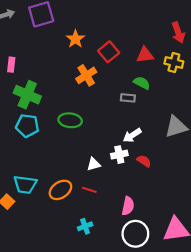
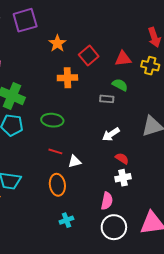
orange cross: (86, 75) -> (67, 78), turned 30
white cross: (119, 155) -> (123, 178), moved
orange ellipse: (60, 190) -> (57, 185), moved, turned -65
red line: (89, 190) -> (55, 151), moved

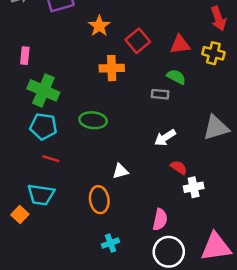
red line: (55, 151) -> (51, 159), moved
white cross: (123, 178) -> (194, 187), moved

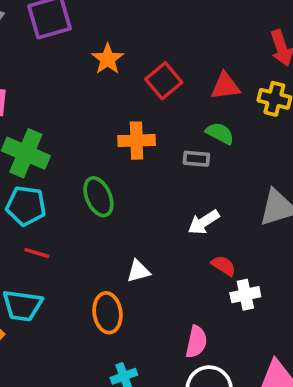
orange cross: (112, 68) -> (137, 141), moved
green ellipse: (93, 120) -> (98, 197), turned 60

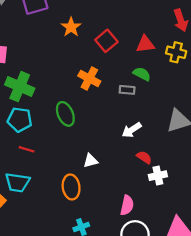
orange cross: (137, 141) -> (89, 79), turned 30

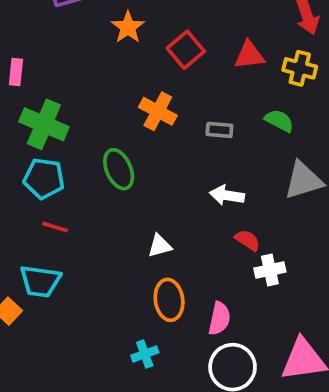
green semicircle: (142, 74) -> (279, 121), moved
white arrow: (132, 130) -> (227, 195), turned 42
orange ellipse: (71, 187) -> (169, 300), moved

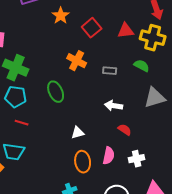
yellow cross: (300, 68) -> (153, 38), size x1.4
white cross: (270, 270) -> (137, 159), moved
pink semicircle: (219, 319) -> (109, 156), moved

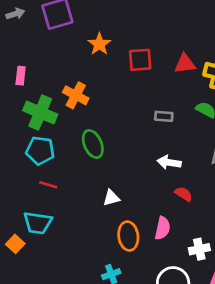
red square: (92, 28) -> (140, 60), turned 36
orange cross: (77, 61) -> (76, 95), moved
white triangle: (78, 133) -> (111, 198), moved
white cross: (137, 159) -> (199, 249), moved

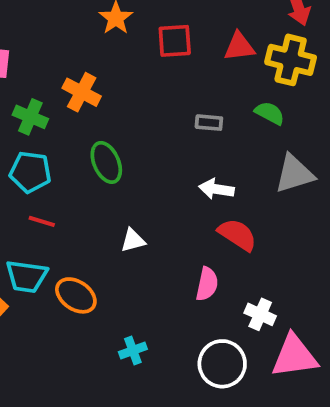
green cross: (40, 112) -> (30, 117), size x0.7
red semicircle: (184, 194) -> (237, 235), size x1.5
orange ellipse: (128, 236) -> (76, 295), moved, turned -48
white cross: (199, 249) -> (260, 314), turned 36

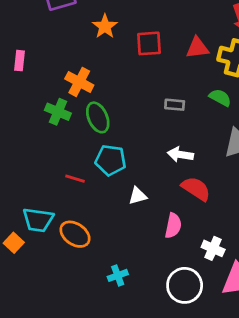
green cross: (30, 117) -> (58, 112), moved
green ellipse: (106, 162) -> (98, 117), moved
cyan pentagon: (30, 172) -> (111, 160), moved
red line: (42, 221) -> (75, 179), moved
white triangle: (133, 240) -> (138, 196), moved

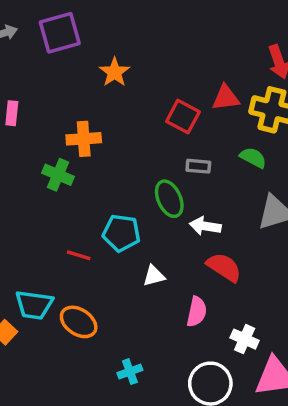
red square: (149, 43) -> (183, 117), moved, turned 32
orange cross: (79, 82) -> (84, 139), turned -32
green ellipse: (98, 117) -> (169, 199), moved

